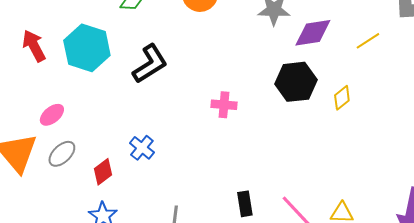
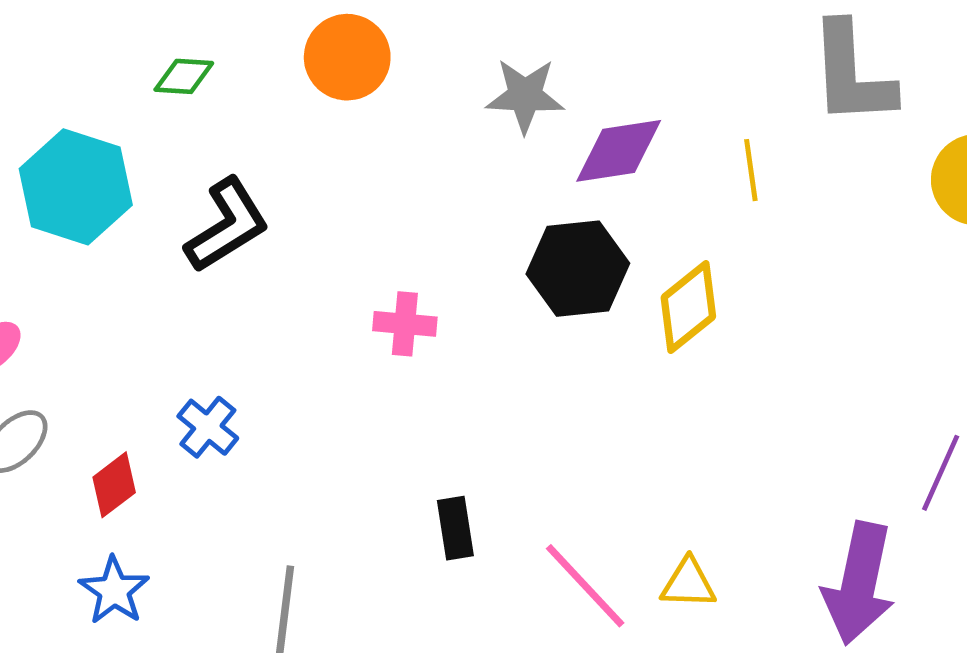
yellow line: (368, 41) -> (751, 170), turned -65
yellow diamond: (342, 98) -> (688, 307), size x1.5
black rectangle: (245, 204) -> (455, 528), moved

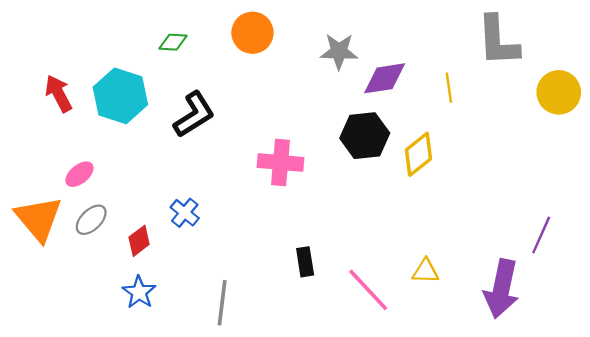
pink cross: (405, 324) -> (281, 162), size x1.5
yellow triangle: (688, 583) -> (425, 271), moved

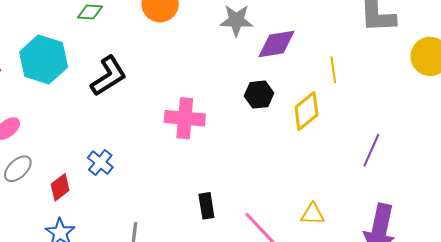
yellow line: (449, 88) -> (333, 70), moved
black hexagon: (365, 136) -> (259, 95), size x0.7
purple line: (541, 235) -> (371, 150), moved

